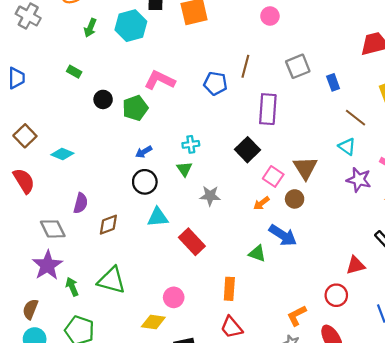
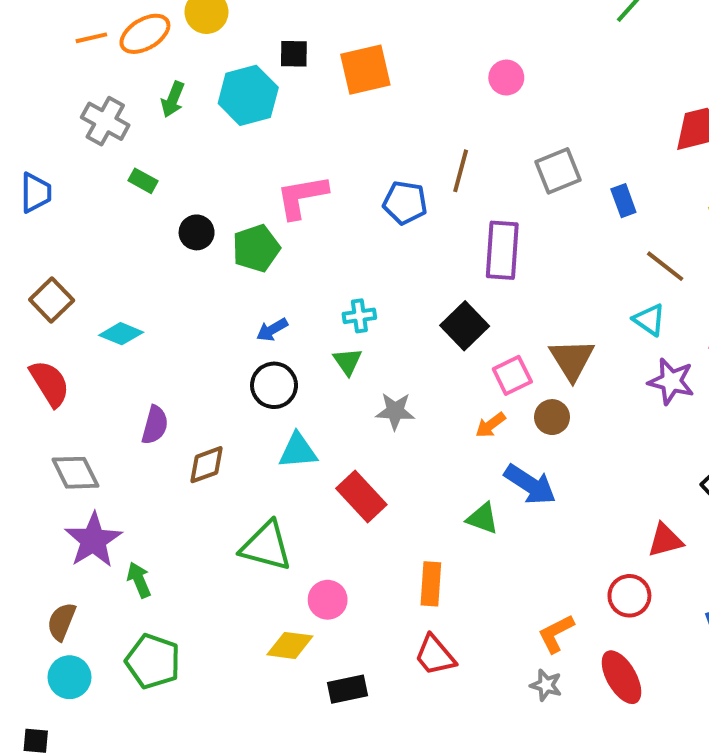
gray cross: (28, 16) -> (105, 121), moved
pink L-shape: (160, 80) -> (302, 197), turned -36
pink square: (273, 176) -> (512, 375), turned 30
gray diamond: (53, 229) -> (75, 473), moved
green triangle: (112, 280) -> (266, 546), moved

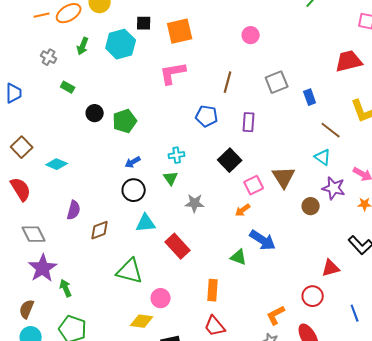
gray cross: (105, 121) -> (49, 57), size x0.7
pink L-shape: (302, 197) -> (173, 73), moved
blue pentagon: (405, 203) -> (207, 116), moved
purple rectangle: (502, 250) -> (249, 122), size x0.7
brown circle: (552, 417) -> (311, 206), moved

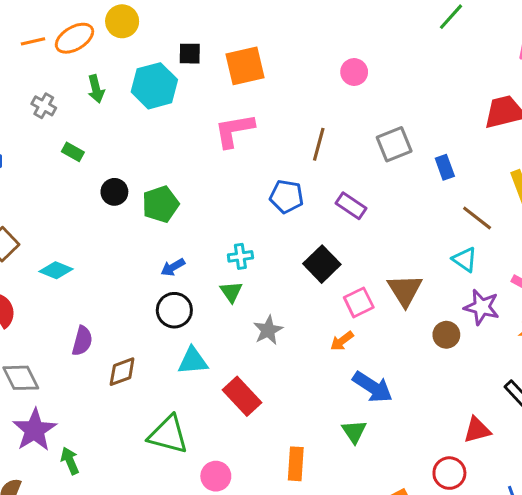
green arrow: (83, 46) -> (96, 89), turned -36
purple rectangle: (249, 122) -> (351, 206), turned -60
gray star: (195, 203) -> (268, 330), turned -30
green triangle: (239, 257) -> (354, 432), moved, turned 36

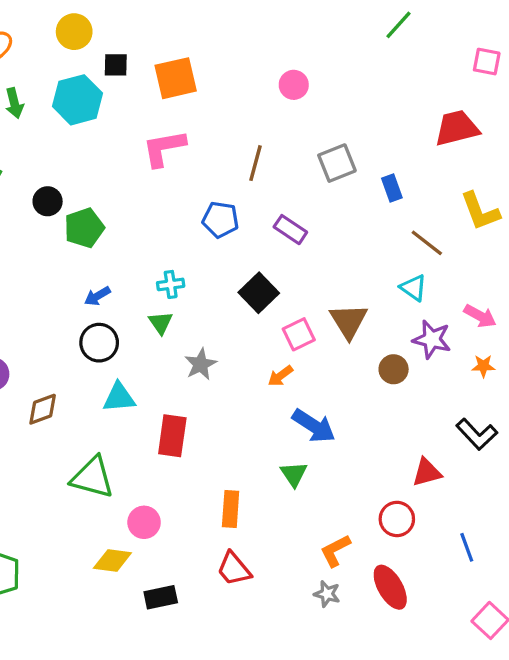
yellow circle: (122, 21) -> (74, 32), moved
black circle: (114, 192) -> (48, 201), moved
red rectangle: (242, 396) -> (172, 436), turned 51

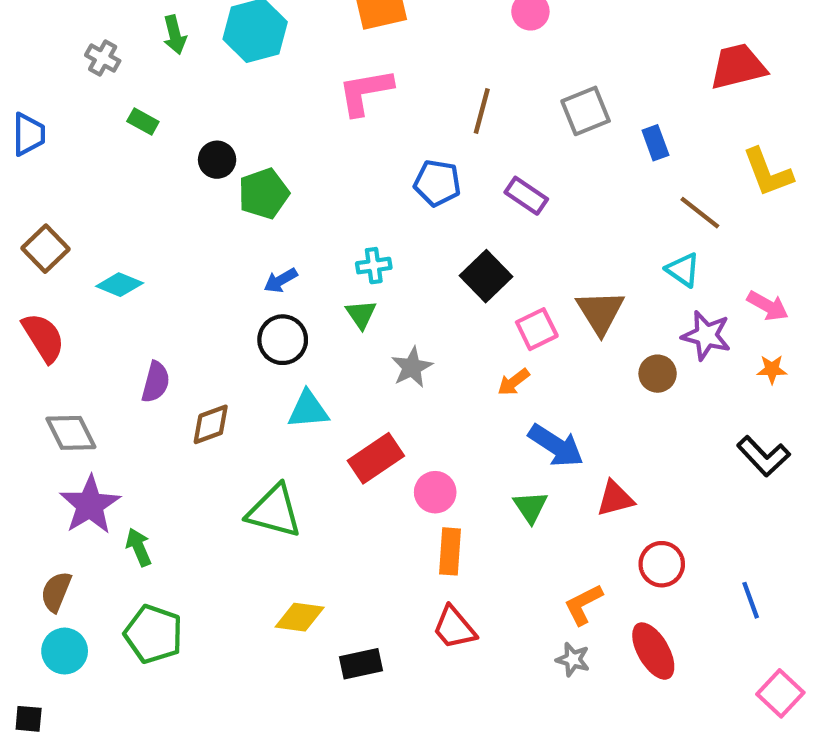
red rectangle: (172, 436) -> (376, 458), turned 48
red triangle: (427, 472) -> (615, 499), moved
pink circle: (144, 522) -> (435, 492), moved

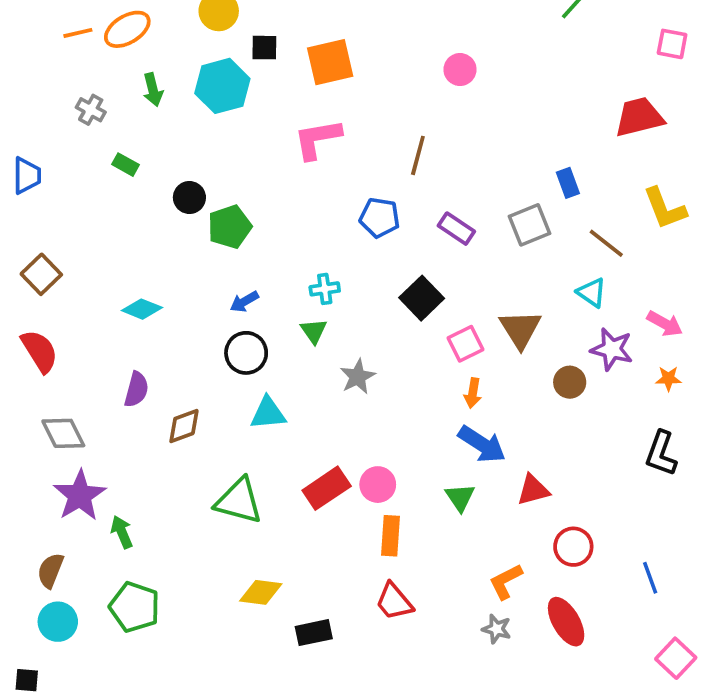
gray square: (586, 111) -> (529, 225), moved
cyan diamond: (120, 285) -> (142, 309), moved
orange arrow: (514, 382) -> (473, 393), moved, turned -44
black L-shape: (763, 456) -> (661, 453), turned 63
red rectangle: (376, 458) -> (327, 488), moved

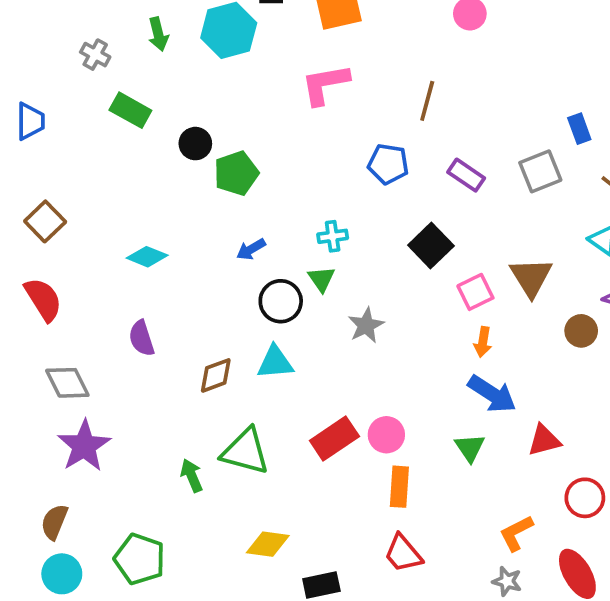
green rectangle: (125, 165) -> (130, 110), size x1.5
black circle: (246, 353) -> (281, 301), moved
purple semicircle: (136, 389) -> (142, 338), turned 147
brown diamond: (184, 426) -> (216, 375), moved
green arrow: (122, 532) -> (192, 476), moved

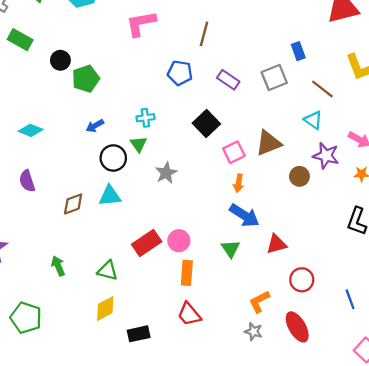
brown triangle: (531, 277) -> (268, 143), turned 40
green triangle: (245, 451) -> (108, 271), moved, size x0.7
yellow diamond: (268, 544) -> (105, 309), turned -35

